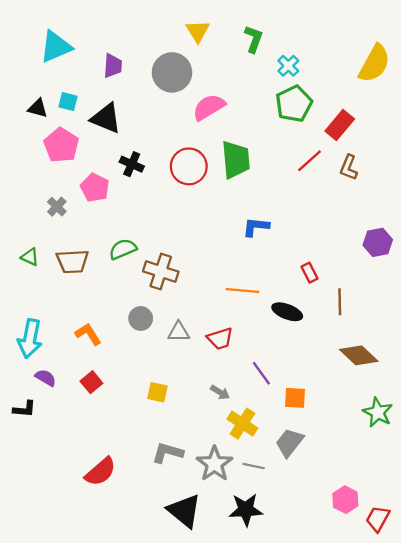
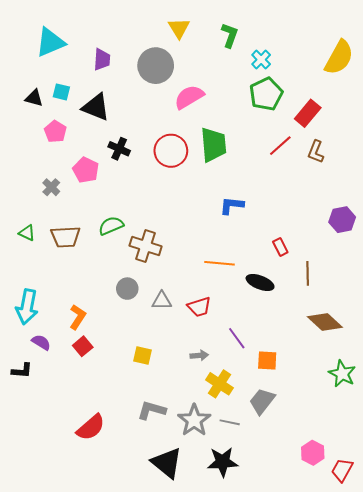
pink pentagon: (61, 145) -> (55, 131), size x0.7
orange L-shape: (88, 334) -> (78, 317), moved, turned 65
gray arrow: (220, 392) -> (199, 355), turned -36

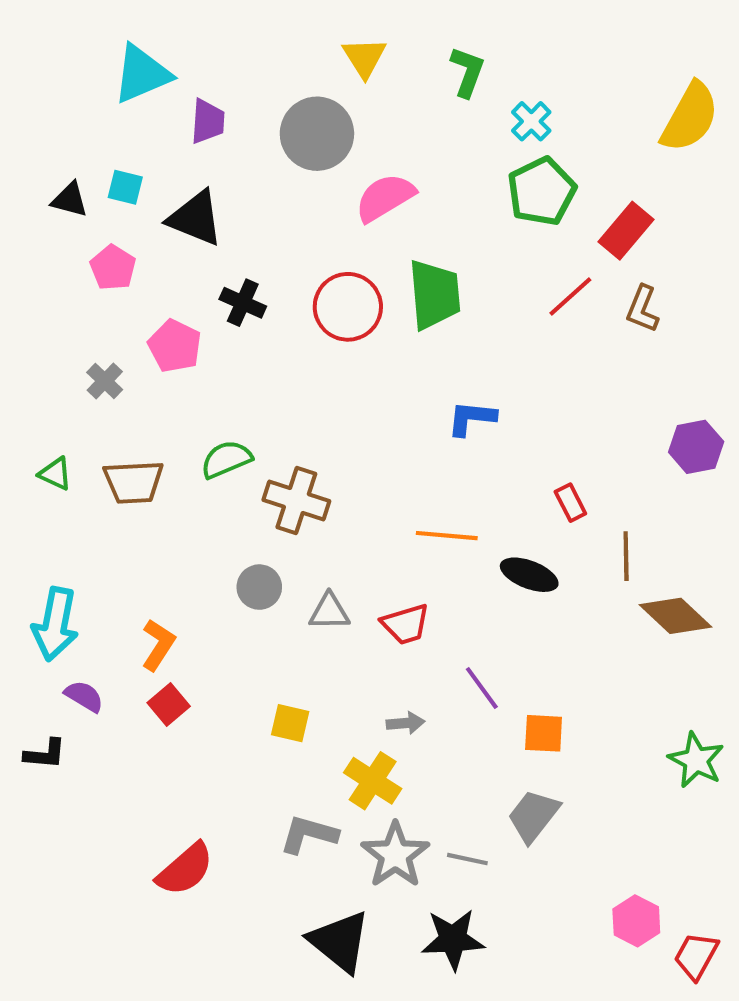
cyan triangle: (50, 42) -> (142, 74), moved
brown diamond: (325, 322) -> (675, 616), moved
yellow cross: (220, 384) -> (373, 781), moved

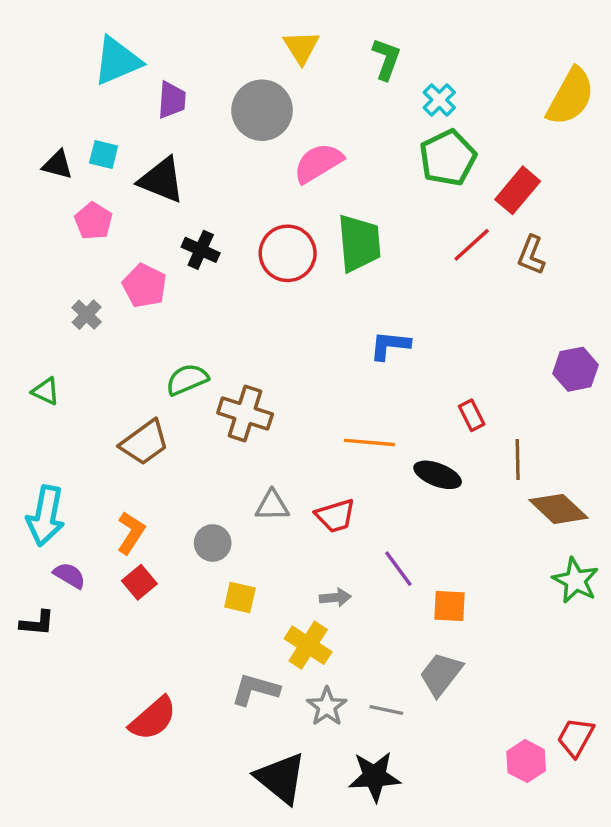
brown trapezoid: (134, 482) -> (144, 442), moved, turned -33
gray circle: (259, 587) -> (213, 543), moved
green star: (696, 760) -> (576, 580), moved
gray star: (395, 855) -> (327, 707), size x0.7
red trapezoid: (696, 956) -> (576, 737), moved

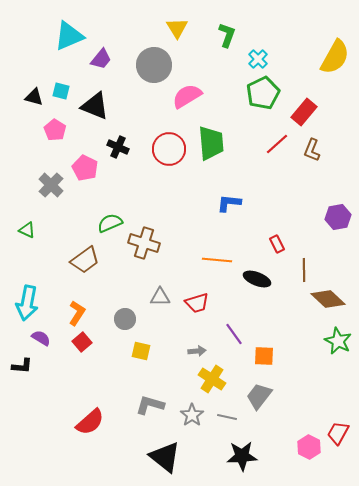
purple trapezoid: (172, 100) -> (101, 59), turned 35
gray cross: (87, 315) -> (51, 185), size x1.4
yellow cross: (308, 645) -> (212, 379), moved
black star: (375, 776) -> (242, 456), moved

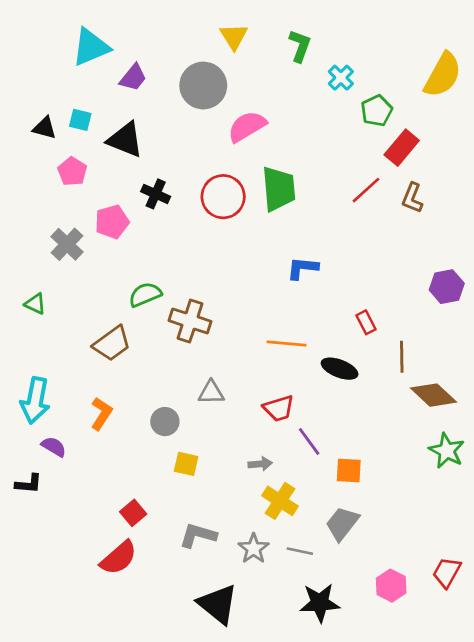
green pentagon: (263, 93) -> (377, 111), moved, size x0.7
pink pentagon: (85, 168) -> (112, 222), turned 30
red trapezoid: (197, 303) -> (279, 408), moved
red square: (82, 342) -> (133, 513), moved
pink hexagon: (309, 447) -> (391, 586), moved

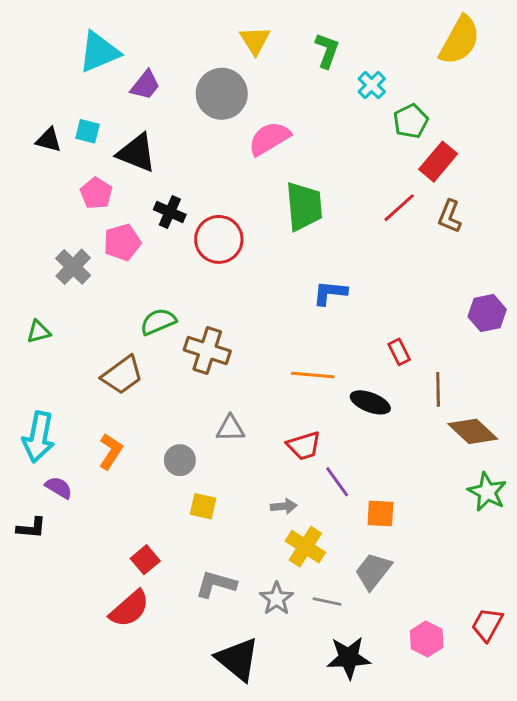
yellow semicircle: (443, 75) -> (460, 40), moved
pink pentagon: (72, 172) -> (96, 193), moved
red circle: (223, 197) -> (219, 239), moved
green triangle: (35, 304) -> (39, 332), turned -40

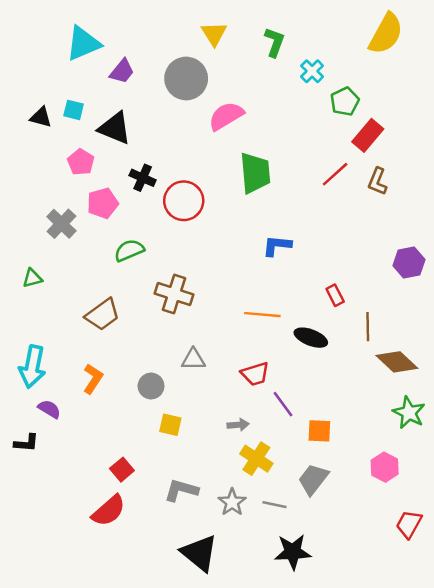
green semicircle: (158, 322) -> (129, 250), moved
pink hexagon: (427, 639) -> (385, 467), moved

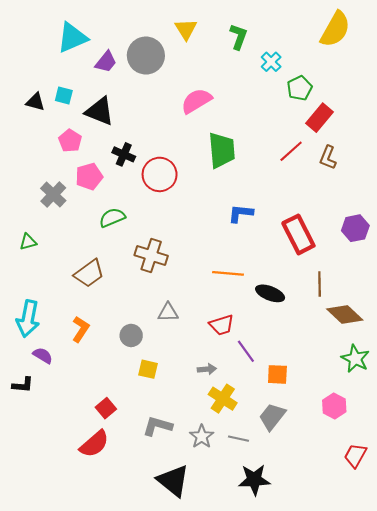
gray circle: (186, 78) -> (146, 56), moved
red rectangle: (335, 295) -> (298, 234), moved, size x2.0

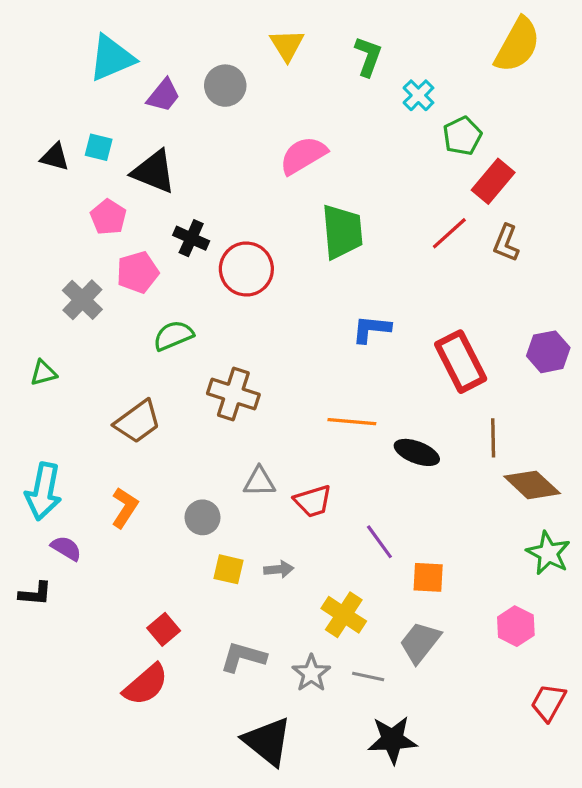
gray circle: (146, 56) -> (225, 86), size x0.7
red trapezoid: (222, 325) -> (313, 501), moved
gray arrow: (207, 369) -> (279, 569), moved

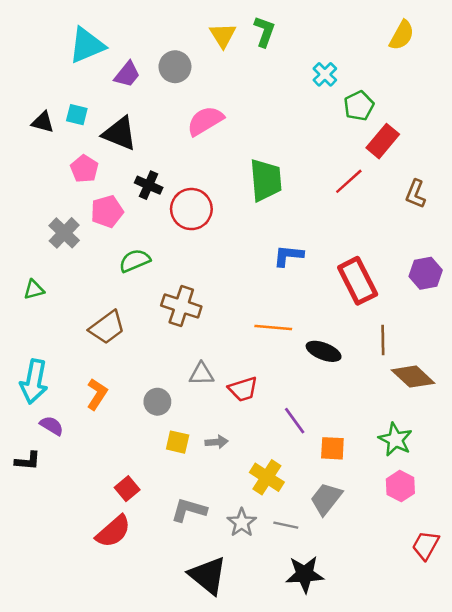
yellow semicircle: (517, 45) -> (402, 35), size x0.7
green L-shape: (368, 56) -> (264, 31), moved
pink semicircle: (303, 155) -> (205, 121), moved
brown L-shape: (506, 243) -> (416, 194), moved
green star: (548, 553) -> (395, 439), moved

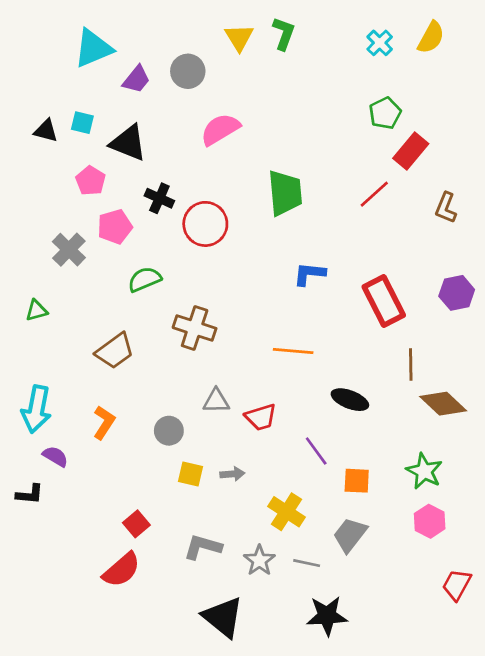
cyan cross: (325, 74) -> (380, 43), moved
black ellipse: (324, 351) -> (350, 400), moved

